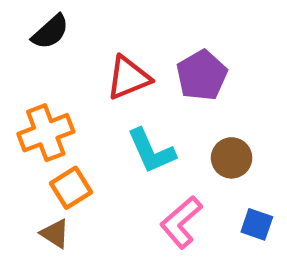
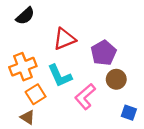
purple pentagon: (202, 75) -> (104, 53), moved
cyan L-shape: (151, 151) -> (60, 76), moved
pink L-shape: (181, 222) -> (85, 97), moved

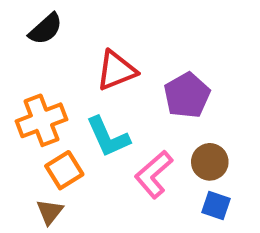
brown circle: (116, 79) -> (210, 162), moved
blue square: (129, 113) -> (216, 206), moved
brown triangle: (28, 117) -> (50, 212), turned 35

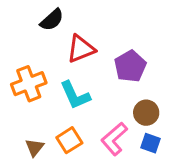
black semicircle: (46, 29) -> (52, 20), moved
orange square: (64, 170) -> (69, 140), moved
pink L-shape: (154, 174) -> (114, 139), moved

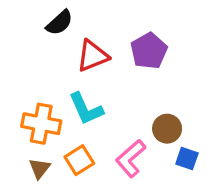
purple pentagon: (130, 66) -> (149, 51), moved
orange cross: (29, 84) -> (41, 124), moved, turned 32
blue square: (151, 143) -> (187, 158), moved

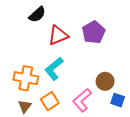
cyan L-shape: (86, 109) -> (54, 69), turned 75

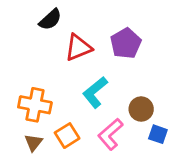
cyan L-shape: (54, 69) -> (95, 92), moved

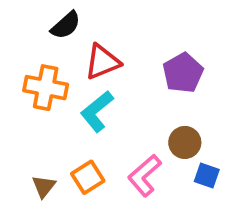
purple pentagon: (126, 43) -> (183, 73), moved
cyan L-shape: (95, 92) -> (97, 111), moved
orange cross: (35, 105) -> (46, 88), moved

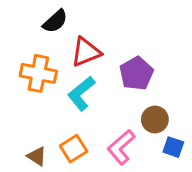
purple pentagon: (183, 73) -> (136, 73), moved
brown triangle: (44, 186) -> (37, 156), turned -35

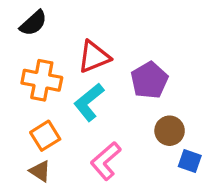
black semicircle: (55, 21) -> (33, 23), moved
pink L-shape: (121, 147) -> (106, 161), moved
orange square: (74, 149) -> (45, 136), moved

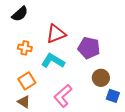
orange cross: (42, 80) -> (25, 48), size x0.6
purple pentagon: (149, 80) -> (89, 48), turned -30
cyan L-shape: (89, 102) -> (53, 61), turned 70

